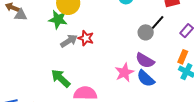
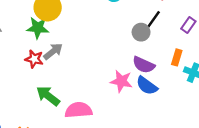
red star: (86, 38) -> (34, 59), moved
orange rectangle: (183, 57) -> (177, 57), moved
pink star: (124, 72) -> (121, 81), turned -30

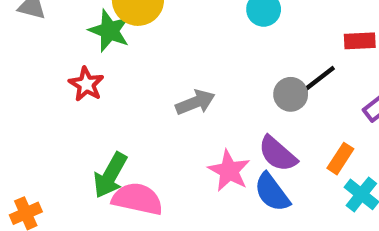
gray arrow: (53, 51) -> (195, 102), moved
green arrow: (48, 96) -> (110, 175), moved, turned -115

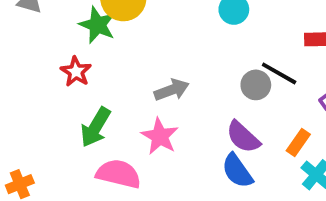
black line: (317, 81) -> (279, 73), turned 66
pink star: (229, 171) -> (160, 136), moved
green arrow: (110, 175) -> (95, 127), moved

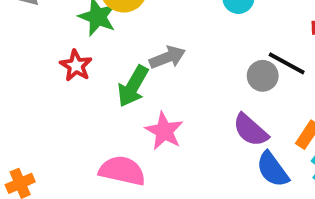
gray arrow: (172, 90) -> (167, 57), moved
green arrow: (95, 127) -> (133, 86), moved
blue semicircle: (237, 171) -> (273, 169), moved

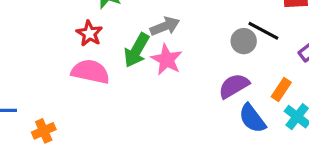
purple semicircle: (250, 130) -> (234, 86), turned 108
pink star: (164, 131) -> (167, 60), moved
pink semicircle: (122, 171) -> (90, 72), moved

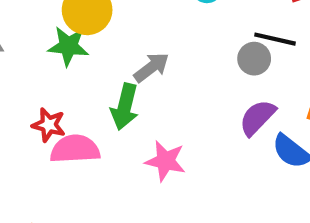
red star: (89, 33) -> (49, 125), moved
pink star: (167, 60) -> (165, 161), moved

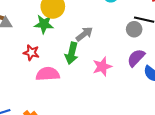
red star: (49, 125) -> (31, 53), moved
pink star: (165, 161) -> (102, 67), moved, turned -30

